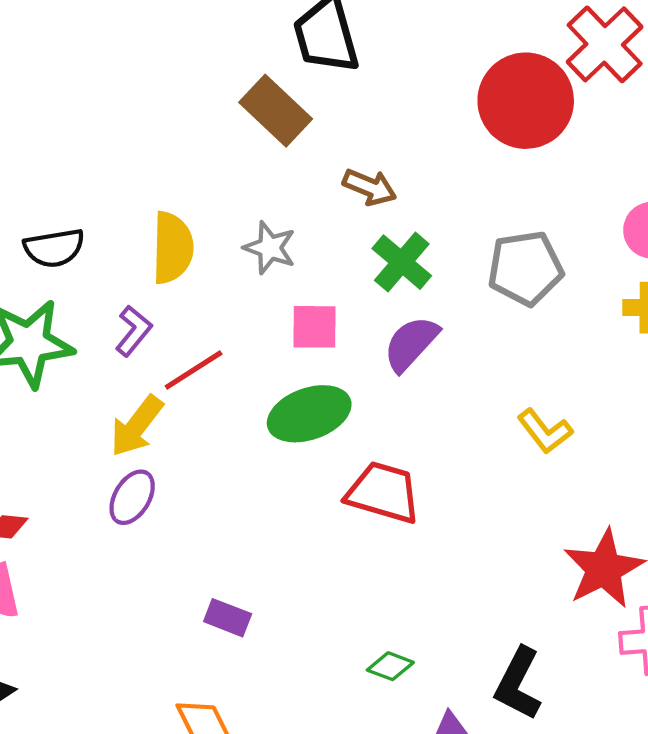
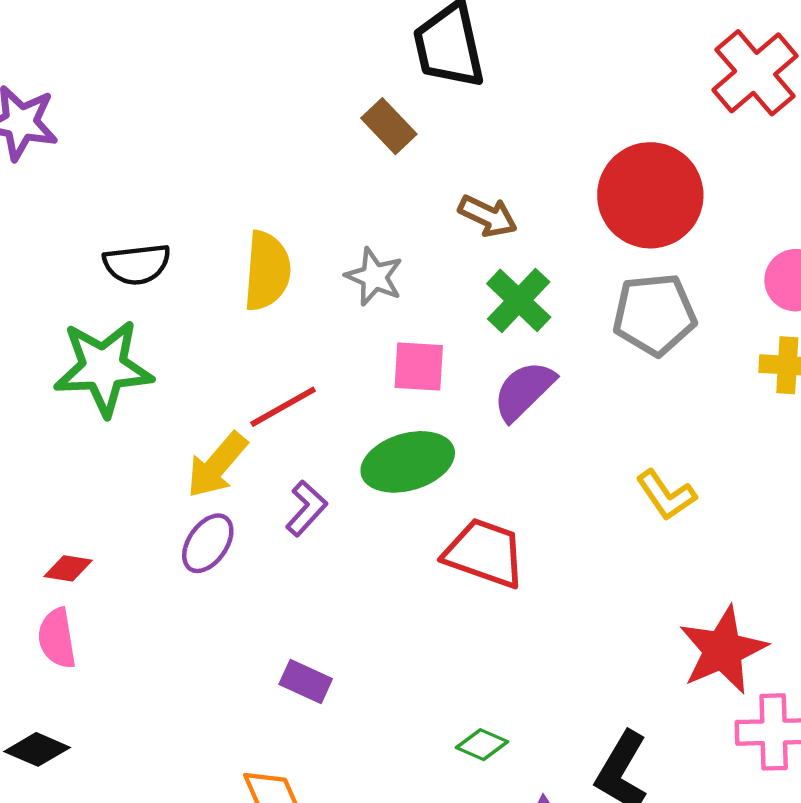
red circle: (526, 101) -> (650, 195), moved
brown rectangle: (276, 111) -> (389, 126), size x0.7
purple L-shape: (134, 331) -> (306, 508), moved

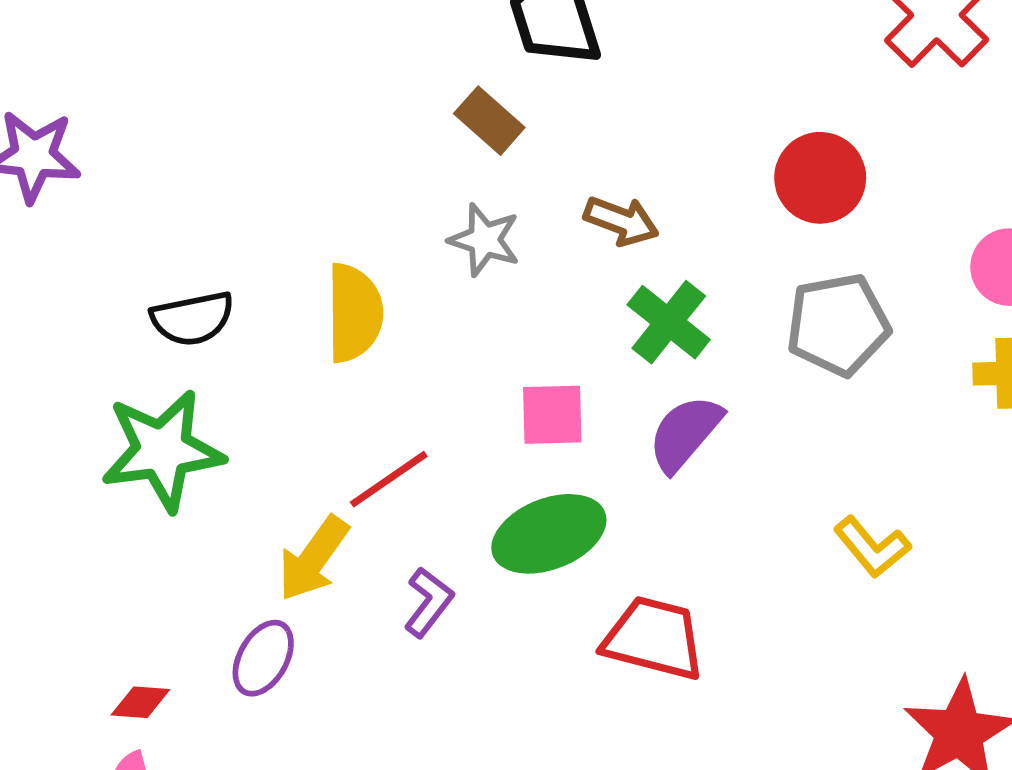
red circle: (650, 195) -> (820, 178), size x0.7
gray star: (374, 277) -> (484, 240), moved
purple ellipse: (208, 543) -> (263, 658), moved

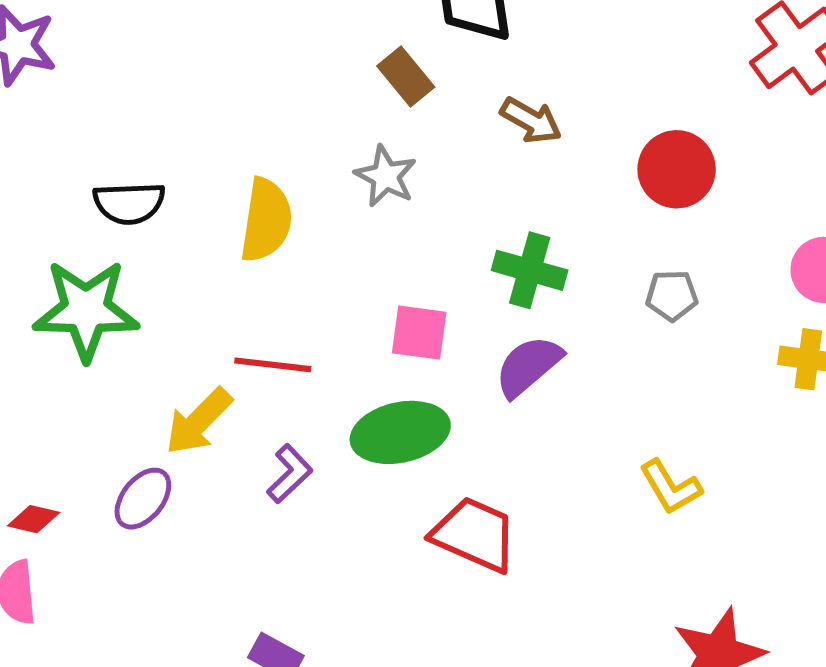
brown arrow: (621, 221) -> (531, 120), moved
green cross: (669, 322) -> (530, 270), turned -32
gray pentagon: (838, 325) -> (672, 295), size x0.6
red line: (389, 479) -> (273, 365), turned 32

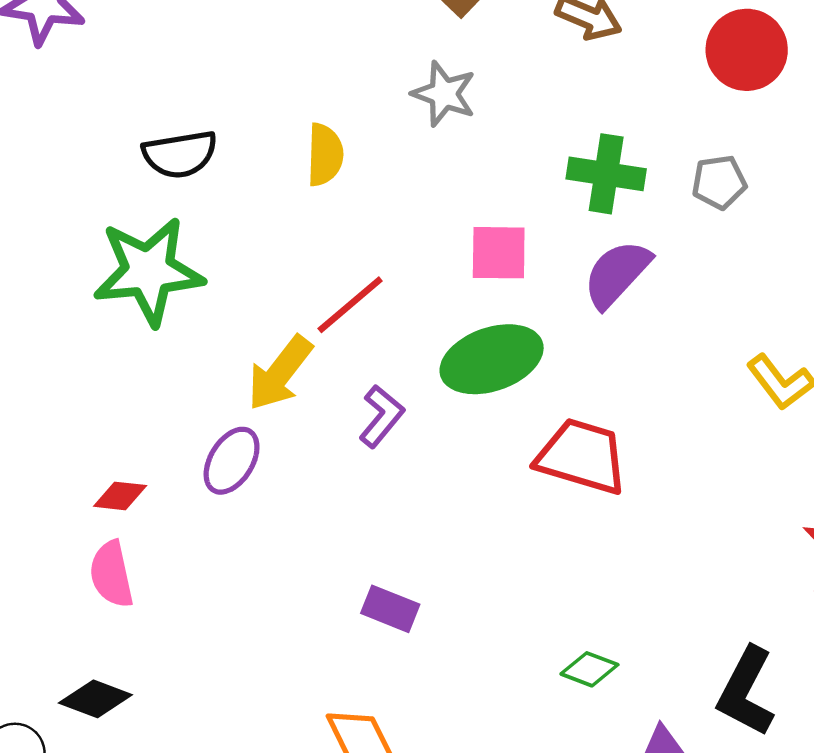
yellow semicircle: (266, 220) -> (325, 155), size x0.7
gray pentagon: (672, 295) -> (719, 182), moved
red line: (273, 365) -> (350, 305), turned -40

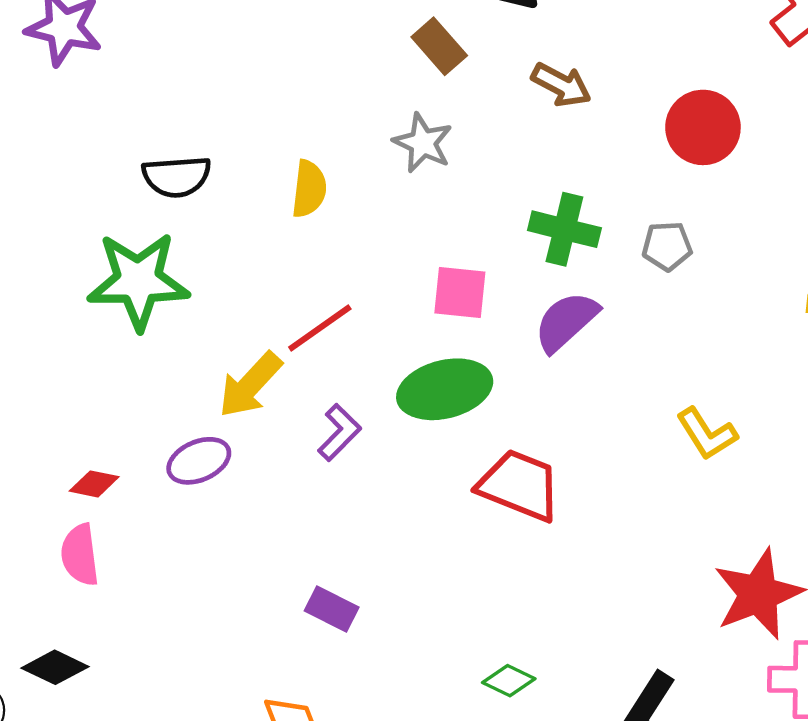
purple ellipse: (232, 461) -> (199, 461), turned 30

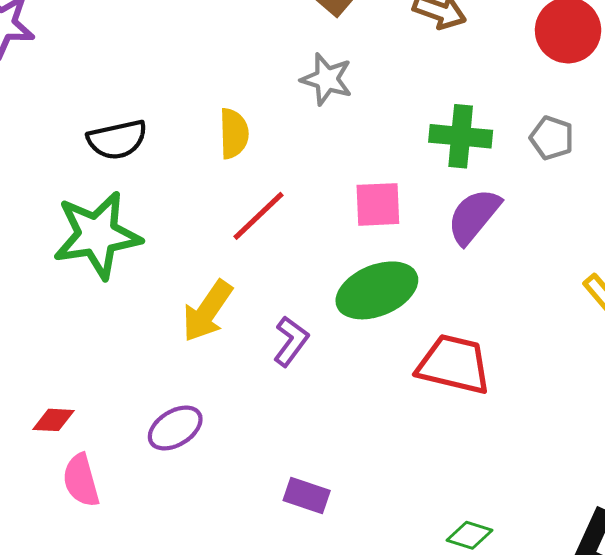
gray pentagon: (667, 246) -> (552, 138), turned 30
red line: (320, 328) -> (258, 216), moved
purple ellipse: (199, 461) -> (175, 428), moved
red diamond: (94, 484) -> (54, 420), moved

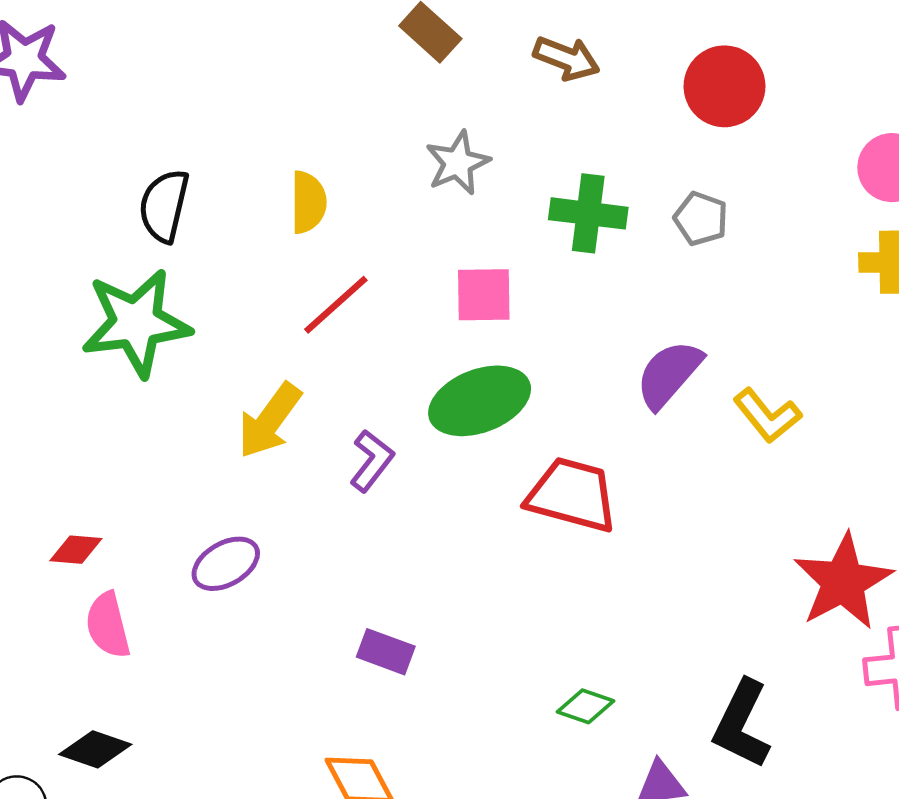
gray star: (327, 79) -> (458, 163), moved, turned 30
black semicircle: (117, 140) -> (164, 206), turned 114
purple semicircle: (474, 216) -> (669, 374), moved

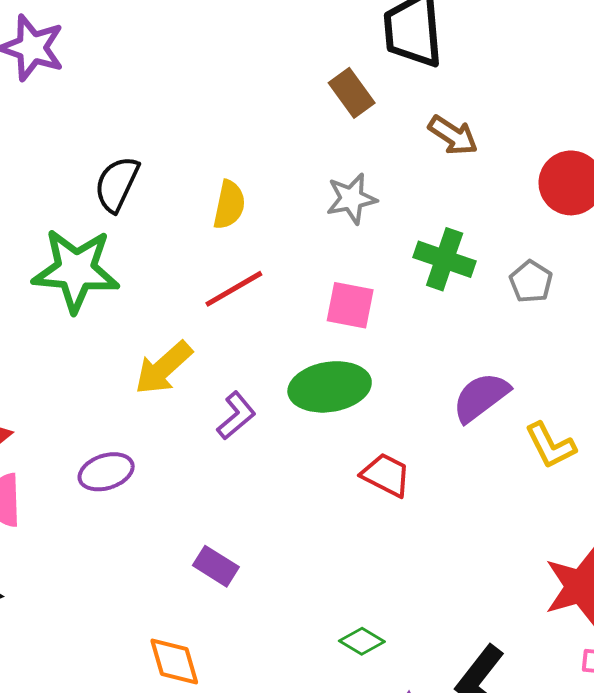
red trapezoid: (572, 495) -> (386, 475), size x0.7

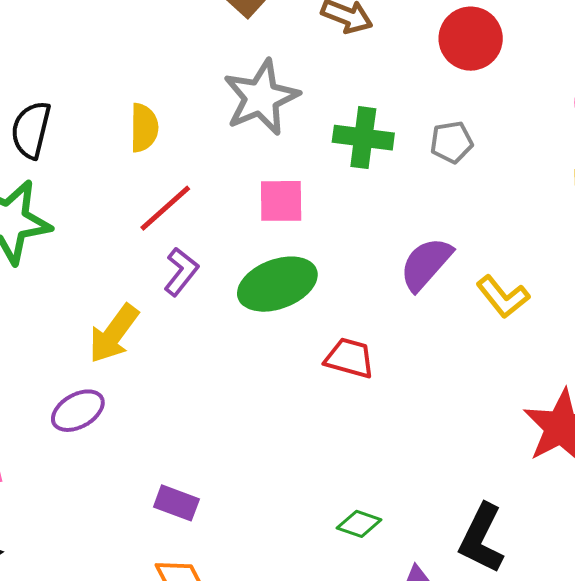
gray star: (351, 199) -> (261, 97), size x1.5
gray pentagon: (531, 282) -> (451, 142), turned -30
yellow arrow: (163, 368) -> (114, 334), moved
purple L-shape: (236, 416) -> (181, 272), moved
purple rectangle: (216, 566) -> (176, 503), moved

